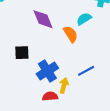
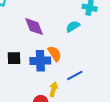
orange semicircle: (71, 34) -> (55, 54), moved
blue cross: (47, 71) -> (40, 61), moved, turned 30

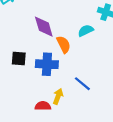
orange semicircle: (55, 54) -> (64, 44), moved
blue line: (75, 76) -> (82, 84), turned 63

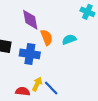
cyan semicircle: (86, 31) -> (69, 39), moved
blue line: (82, 84) -> (51, 88), moved

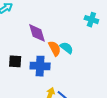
cyan semicircle: (69, 39) -> (67, 48), moved, turned 64

